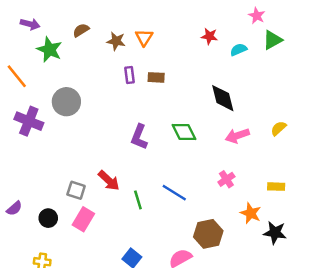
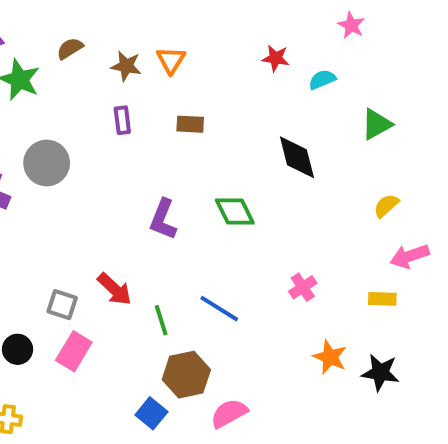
green triangle: (272, 40) -> (377, 124), moved
purple rectangle: (129, 75) -> (122, 120), moved
pink arrow: (237, 136) -> (409, 256), moved
orange star: (251, 213) -> (330, 357), moved
brown hexagon: (208, 234) -> (186, 375), moved

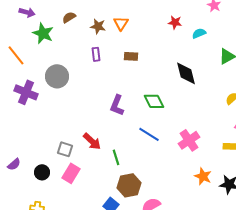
pink cross: (303, 287) -> (189, 140), size x1.5
blue line: (219, 309) -> (149, 134), moved

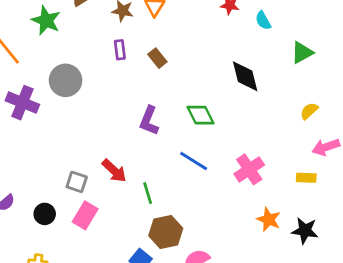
cyan semicircle: (199, 33) -> (263, 21), turned -96
brown rectangle: (131, 56) -> (157, 58), moved, turned 48

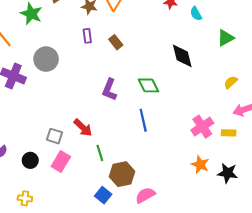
blue line: (194, 161) -> (143, 120), turned 45
pink cross: (249, 169) -> (202, 127), moved
green line: (148, 193) -> (100, 153), moved

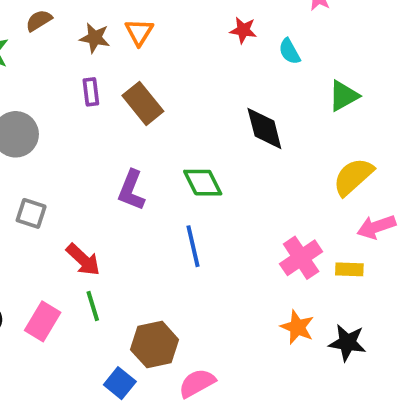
brown rectangle: (116, 42) -> (143, 103), size x1.5
yellow semicircle: (231, 82) -> (353, 177), size x1.6
gray square: (55, 136) -> (31, 213), moved
green line: (100, 153) -> (93, 306), moved

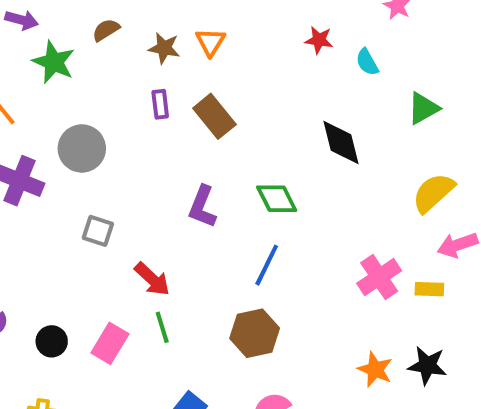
blue line: (193, 246) -> (267, 265), turned 39
orange star: (297, 327) -> (375, 369), moved
brown hexagon: (155, 345) -> (255, 333), moved

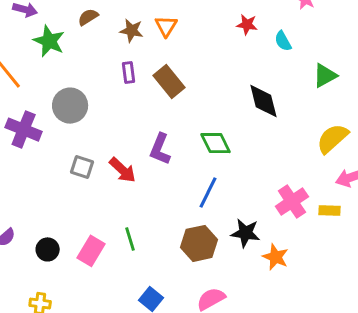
red arrow: (152, 279) -> (123, 170), moved
black star: (427, 365) -> (245, 233), moved
orange star: (375, 369) -> (275, 257), moved

